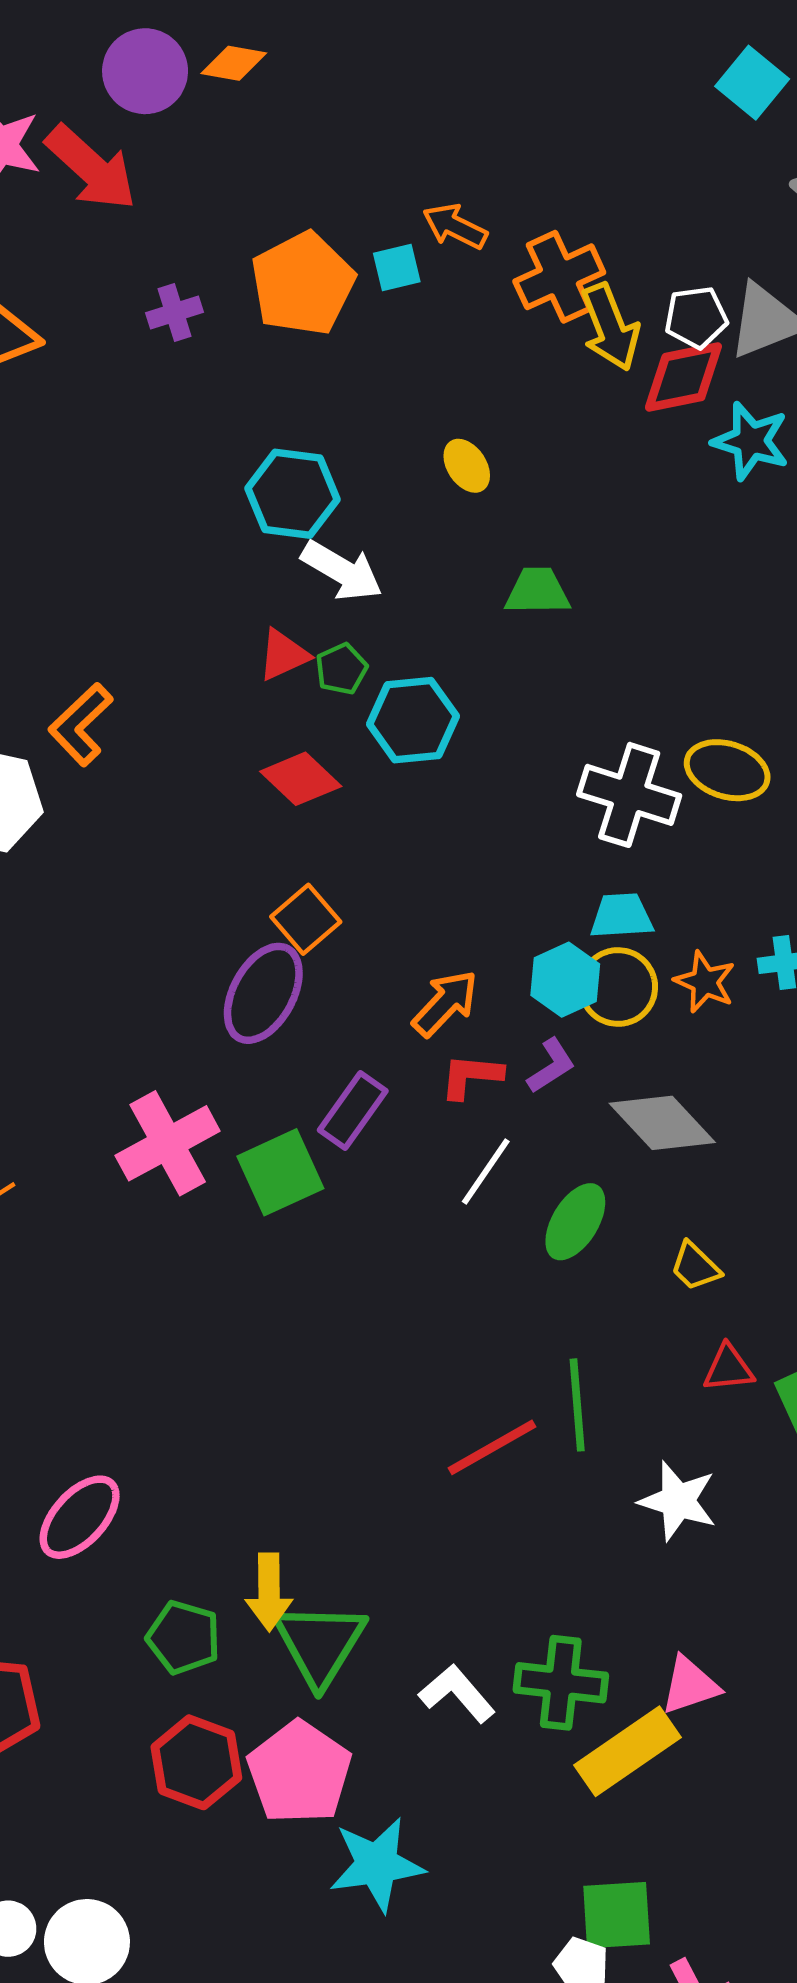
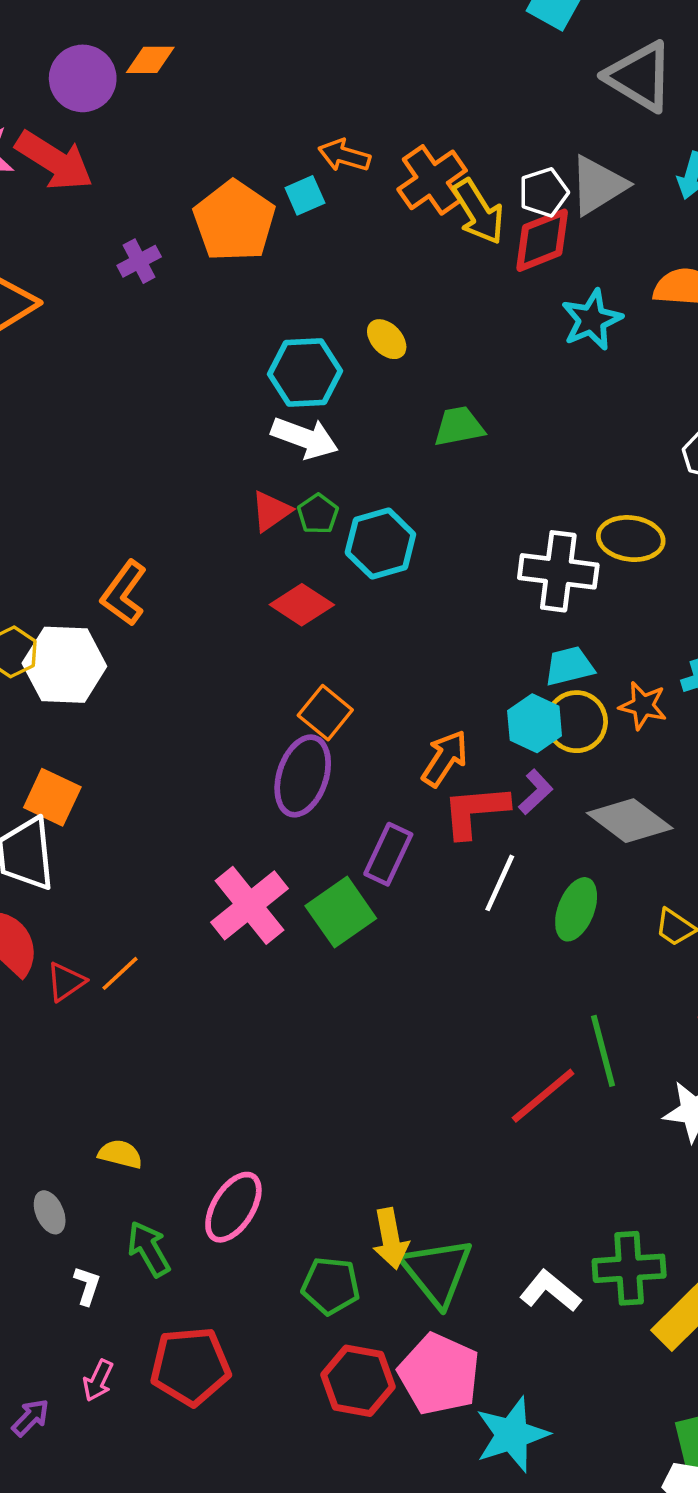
cyan star: (751, 441) -> (592, 320), moved, turned -30
cyan hexagon: (293, 494) -> (305, 373), moved
red L-shape: (471, 1076) -> (475, 811), size x1.4

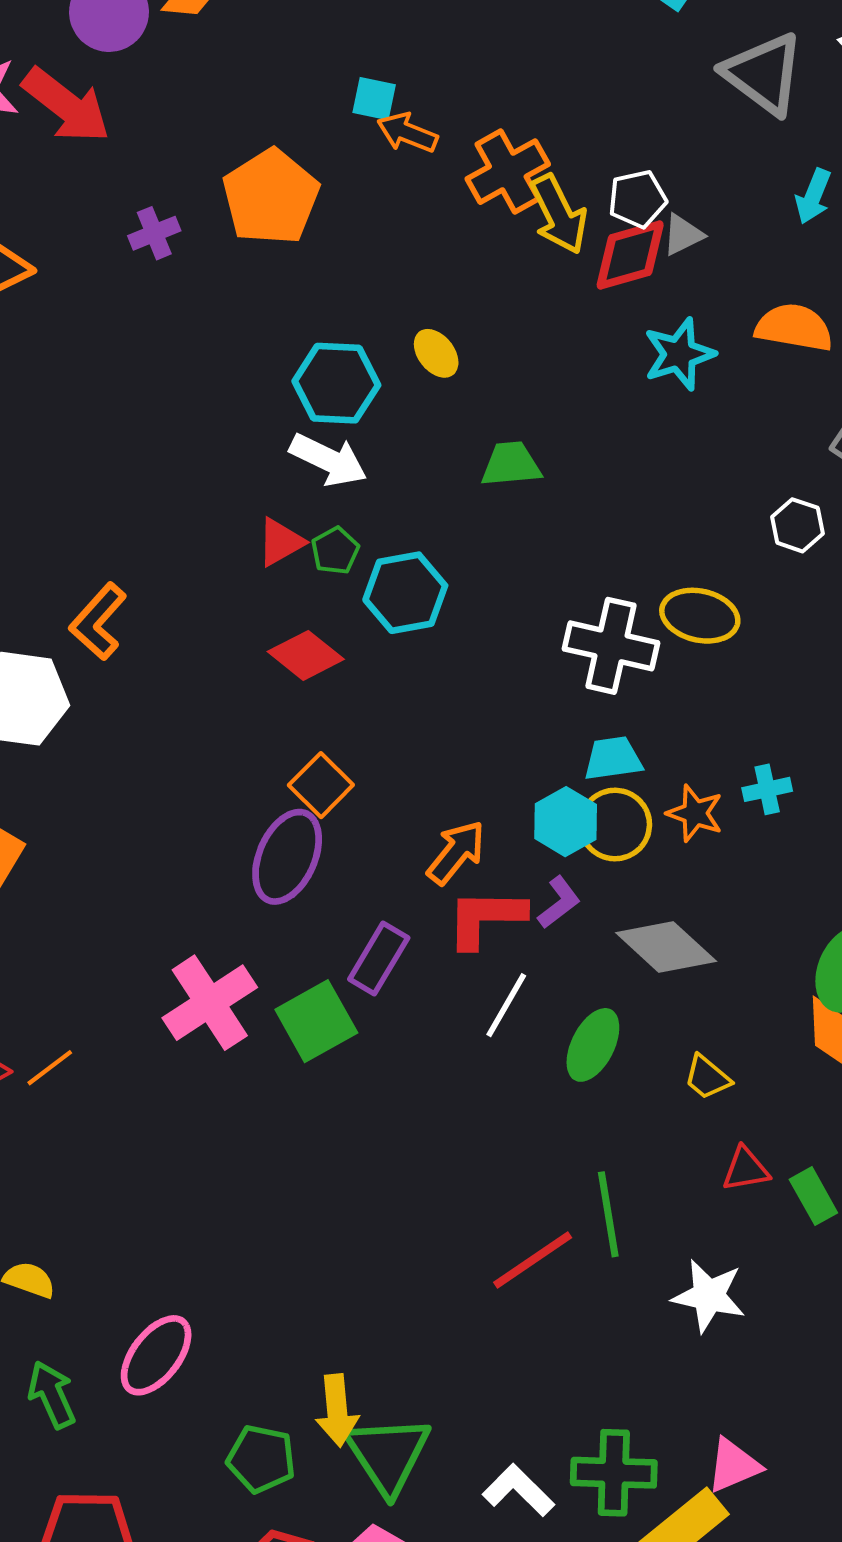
gray triangle: (598, 185) -> (683, 235), moved, size x0.6
cyan square: (305, 195) -> (374, 99), moved, turned 30

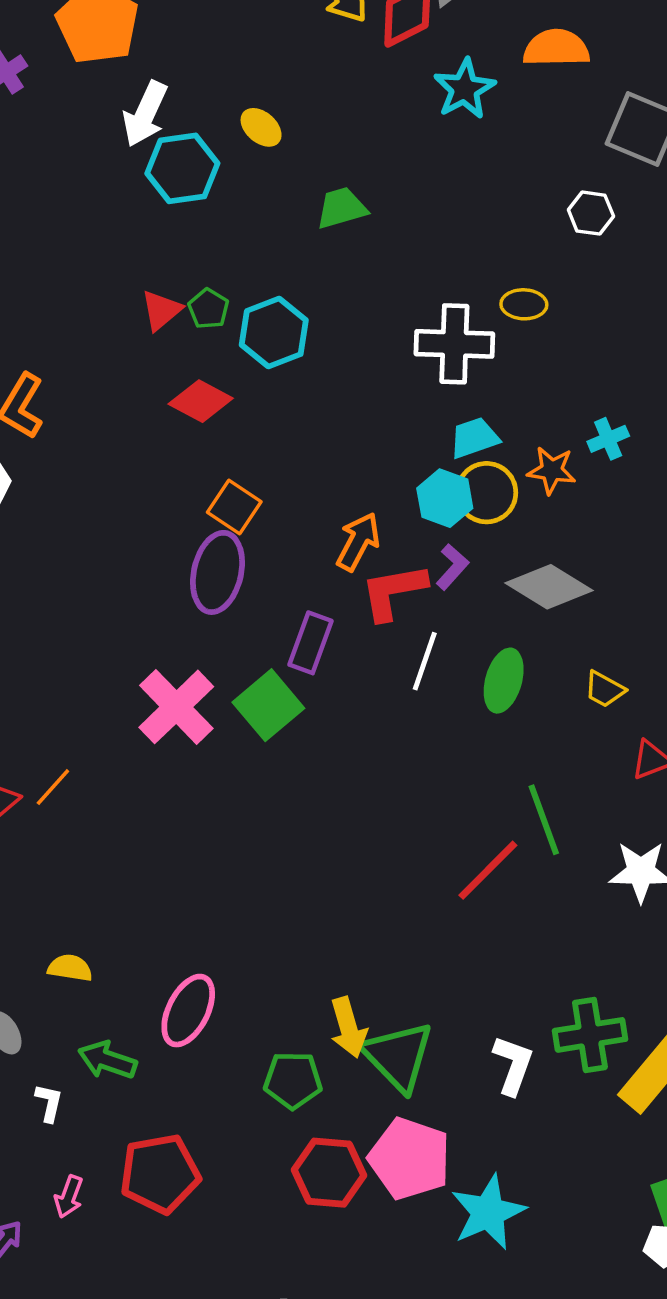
white arrow: (328, 460) -> (145, 114), moved, turned 100
yellow ellipse: (700, 616) -> (524, 304), size x0.7
green arrow: (52, 1395) -> (107, 1060), turned -36
white L-shape: (519, 1490) -> (513, 1065), turned 76

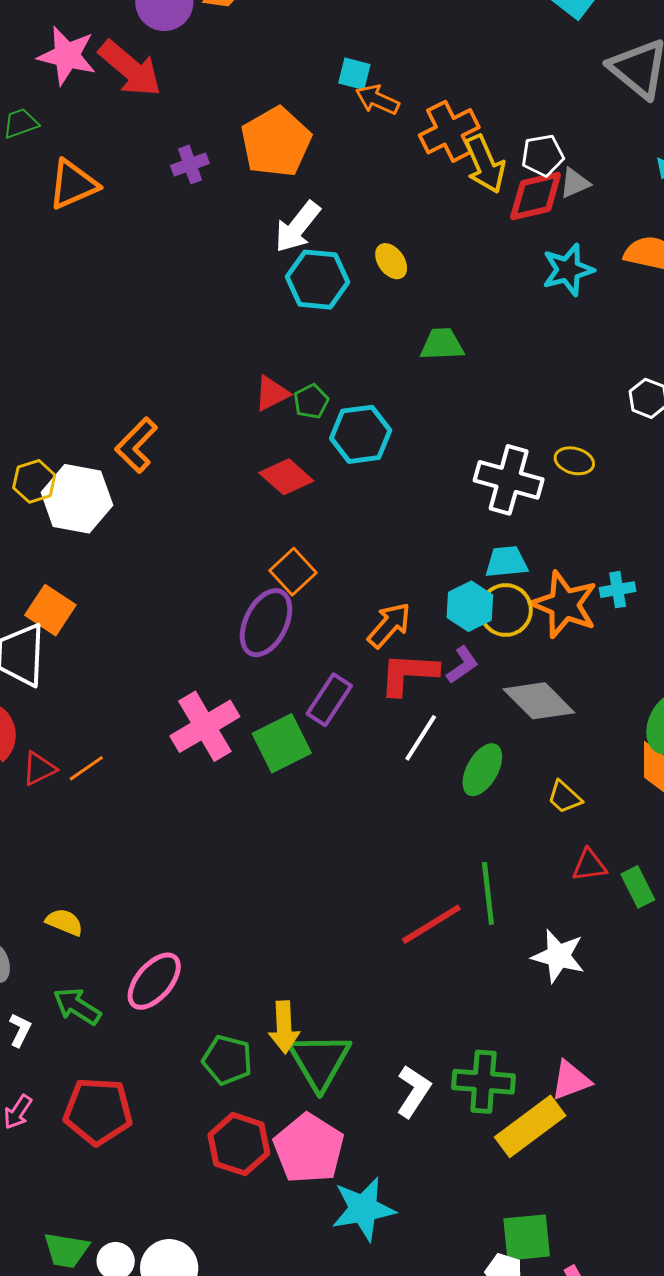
orange star: (552, 470) -> (564, 604), size x1.6

